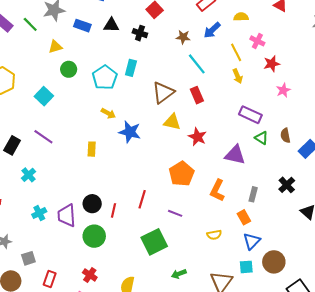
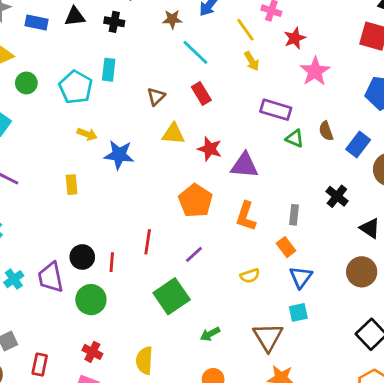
pink star: (283, 90) -> (315, 71), size x1.5
brown triangle: (163, 93) -> (156, 97), size x0.6
purple triangle: (235, 155) -> (245, 165), moved
purple line: (175, 213) -> (194, 254), turned -56
brown circle: (274, 262) -> (362, 272), moved

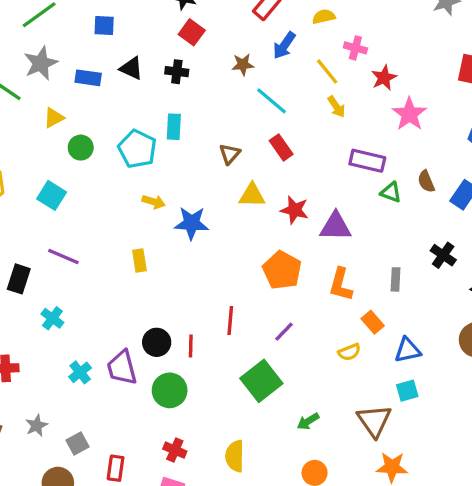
black triangle: (75, 17) -> (131, 68), turned 35
orange rectangle: (286, 247) -> (373, 322), moved
blue triangle: (301, 277) -> (408, 350), turned 45

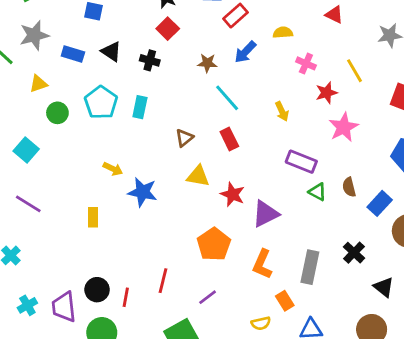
yellow line: (327, 72) -> (354, 71), moved
cyan pentagon: (137, 149) -> (101, 103), moved
purple triangle: (336, 226) -> (265, 214), turned -36
gray rectangle: (395, 279) -> (310, 267), size x1.6

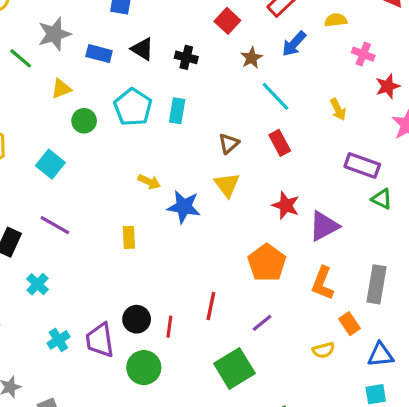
red square: (168, 29) -> (227, 21), moved
brown star: (207, 63) -> (251, 58), turned -30
yellow triangle: (198, 176) -> (227, 185), moved, turned 45

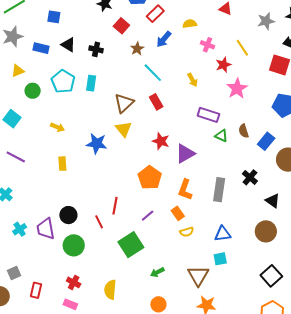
brown triangle: (229, 144) -> (124, 103), size x1.5
yellow arrow: (149, 182) -> (57, 127), moved
orange rectangle: (349, 324) -> (178, 213), moved
red line: (169, 327) -> (99, 222), moved, turned -32

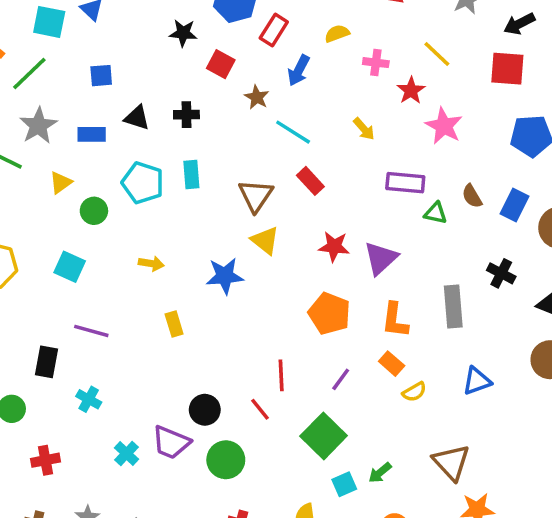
purple trapezoid: (46, 229) -> (171, 442), turned -45
cyan square: (220, 259) -> (344, 484), moved

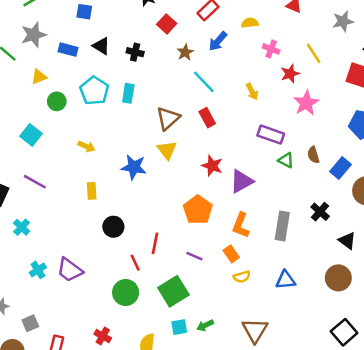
purple line: (341, 379) -> (194, 256), turned 63
black circle: (205, 410) -> (113, 227), moved
green circle: (226, 460) -> (126, 292), moved

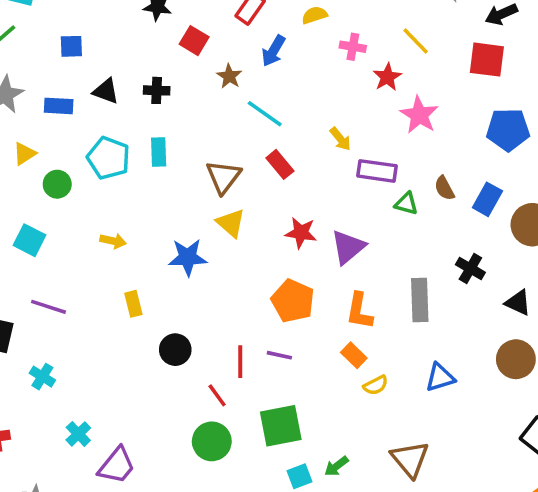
yellow arrow: (252, 92) -> (340, 139), moved
purple line: (194, 256) -> (279, 355), moved
purple trapezoid: (70, 270) -> (117, 466), moved, turned -76
green square: (173, 291) -> (281, 426), turned 32

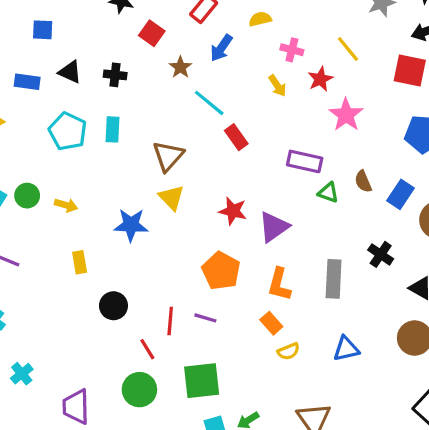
yellow arrow: (340, 139) -> (277, 86), moved
red rectangle: (280, 164) -> (236, 137), moved
green circle: (57, 184) -> (27, 196), moved
purple trapezoid: (117, 466) -> (76, 407), moved, turned 135

